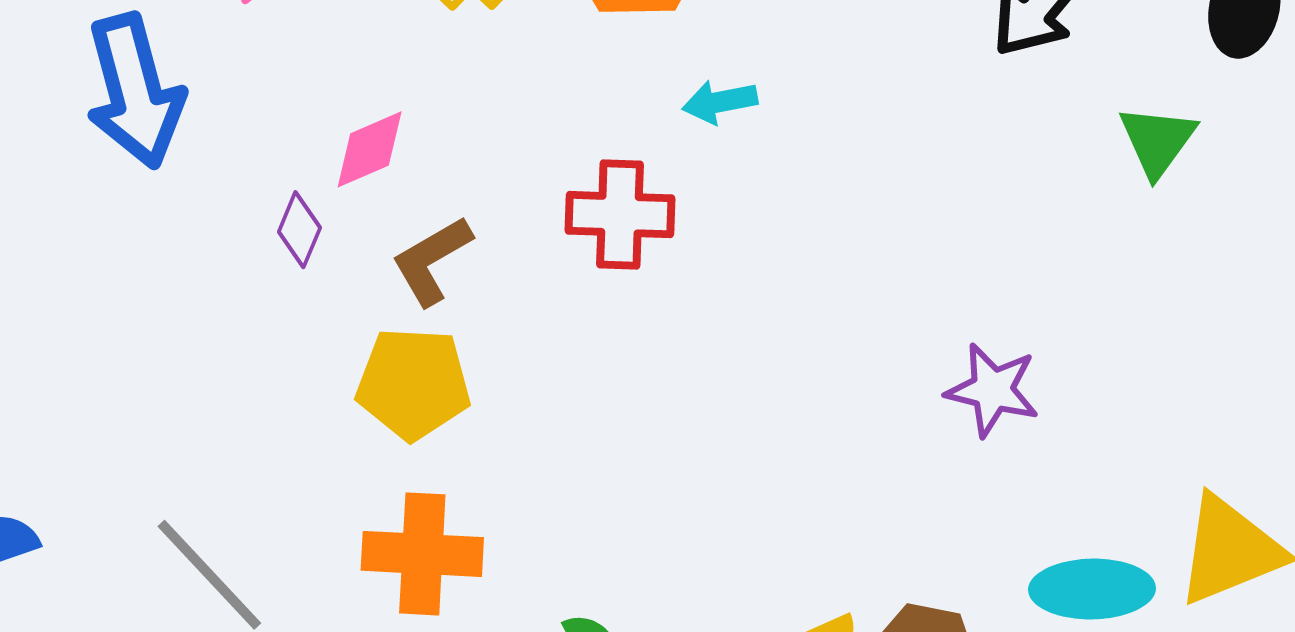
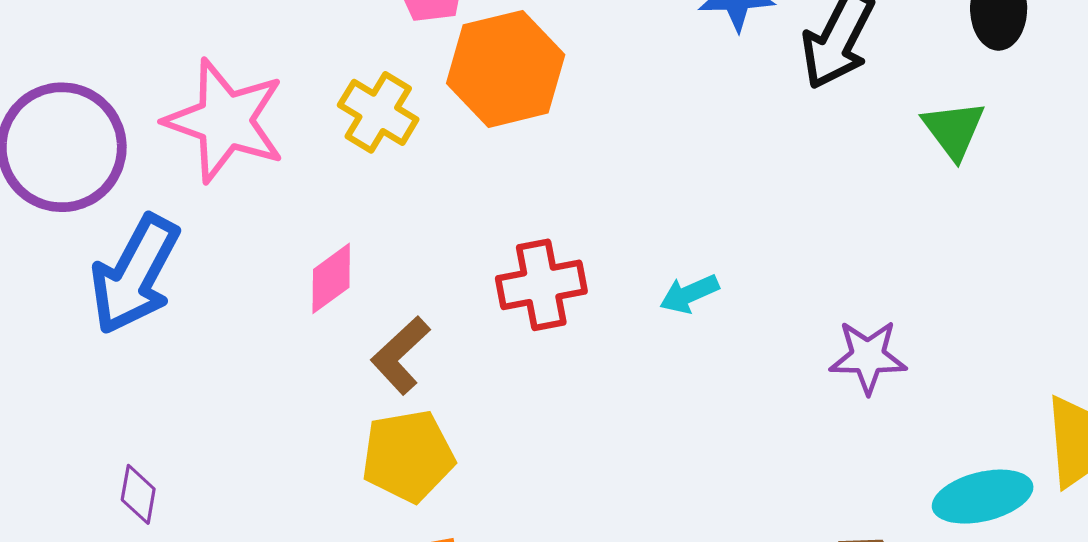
blue arrow: (135, 91) -> (135, 274), turned 56
cyan arrow: (720, 102) -> (689, 294), moved
purple diamond: (299, 230) -> (138, 494), moved

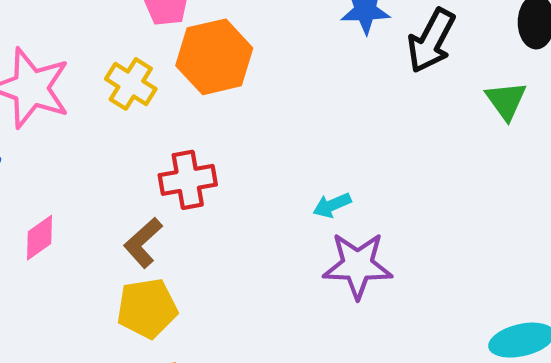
pink diamond: (331, 278) -> (40, 238), moved
red cross: (541, 285) -> (188, 180), moved
purple star: (868, 357) -> (358, 265), moved, size x1.4

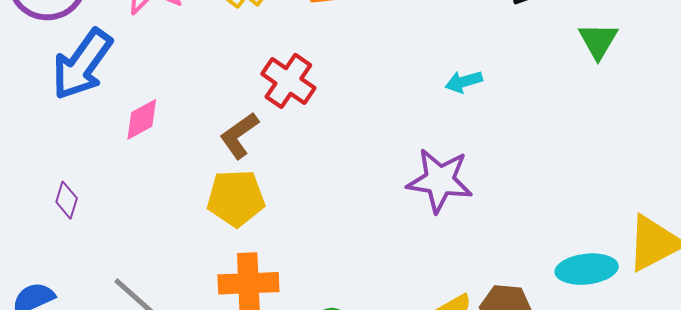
red cross: (188, 180) -> (288, 81), turned 38
cyan arrow: (332, 205) -> (464, 82), moved

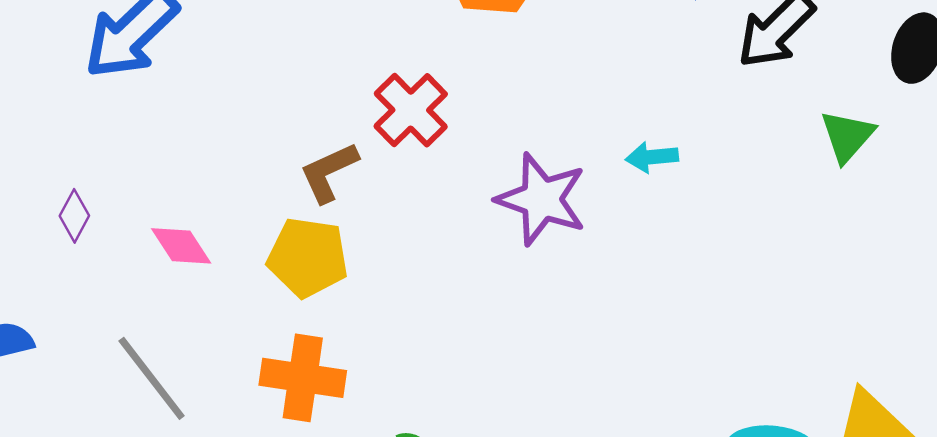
pink diamond: (142, 119) -> (181, 246), moved, turned 75
purple star: (440, 180) -> (542, 199), moved

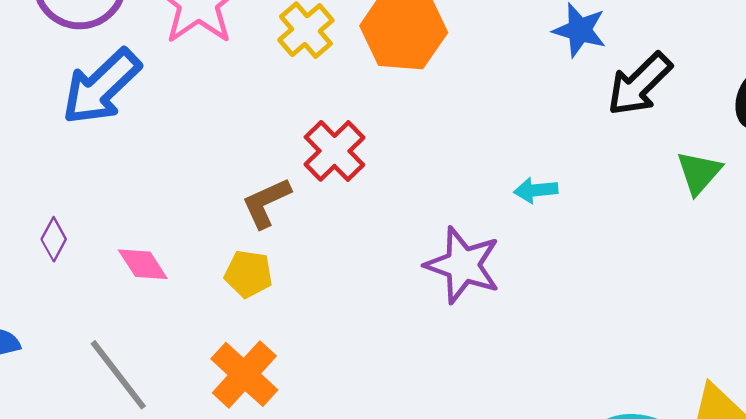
purple star: (542, 199) -> (463, 265), moved
yellow pentagon: (308, 257) -> (249, 274), size x0.7
orange cross: (303, 378) -> (244, 374), turned 34

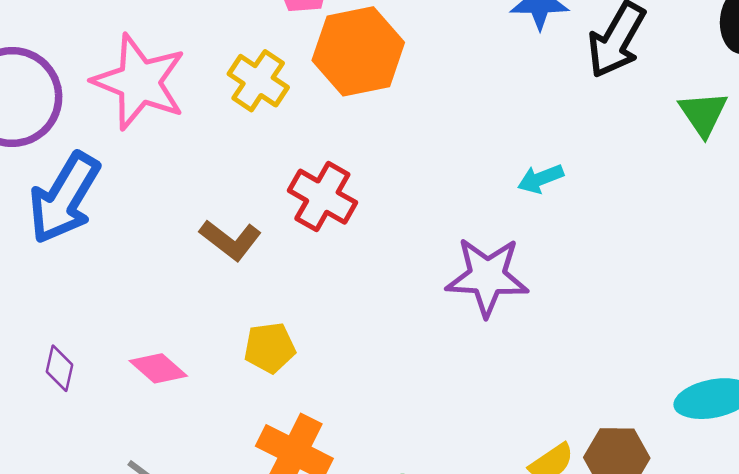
brown L-shape: (266, 203) -> (230, 240), moved, turned -102

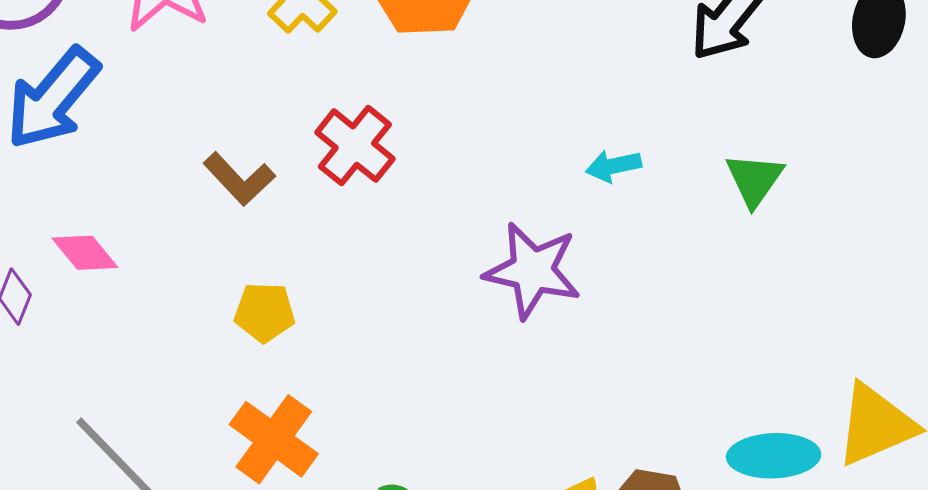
green triangle: (703, 114) -> (754, 180), moved
pink diamond: (158, 368) -> (85, 253), moved

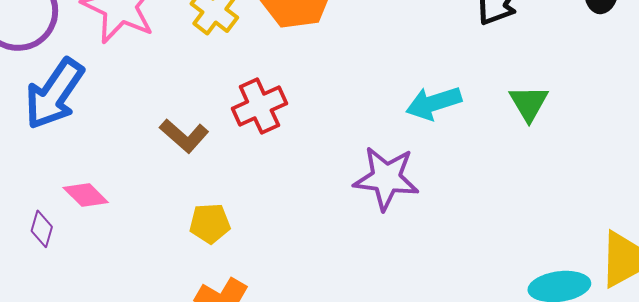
red cross: (355, 146) -> (259, 106), turned 32
cyan arrow: (613, 166) -> (434, 103), size x1.5

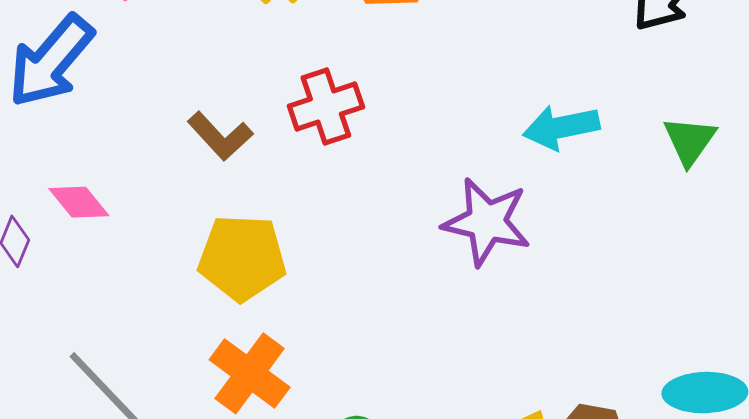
yellow pentagon: (210, 223) -> (242, 258), size x1.6

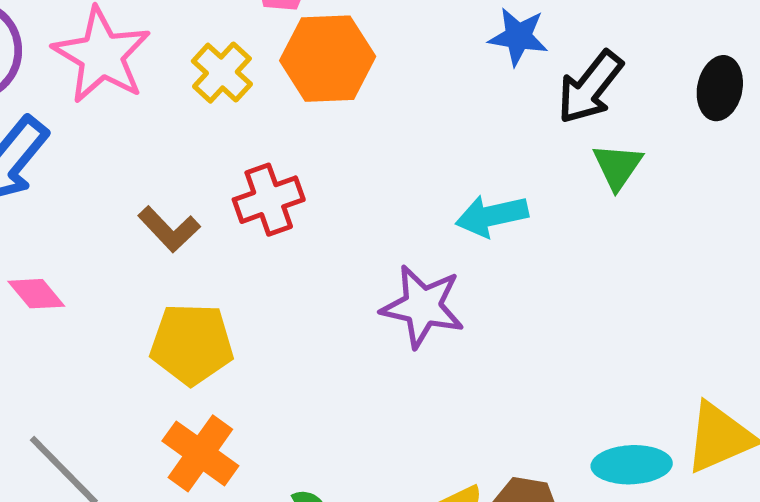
green triangle: (690, 141) -> (618, 166), moved

